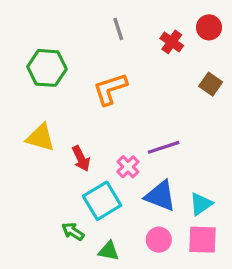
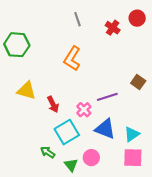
green hexagon: (47, 68) -> (17, 45), moved
brown square: (211, 84) -> (138, 82), moved
orange L-shape: (110, 89) -> (72, 59), turned -40
pink circle: (159, 240) -> (91, 158), moved
green triangle: (109, 251) -> (71, 165), turned 40

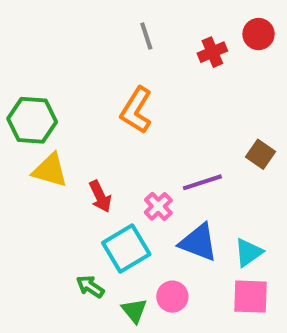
red cross: (113, 28) -> (212, 52), turned 32
green hexagon: (17, 45) -> (32, 120), moved

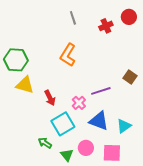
pink square: (250, 297) -> (112, 153), moved

